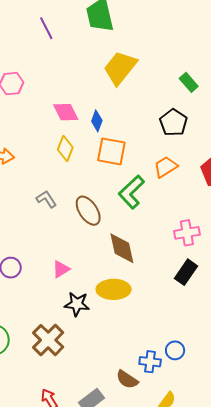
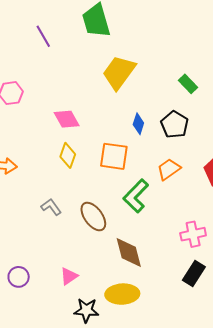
blue diamond: (97, 121) -> (138, 124), moved

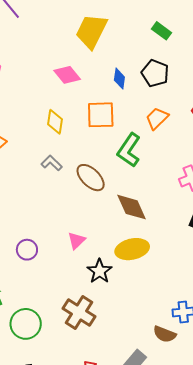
pink diamond: (67, 119) -> (67, 75), moved
gray L-shape: (51, 207) -> (52, 163), moved
black star: (86, 310) -> (99, 271), turned -30

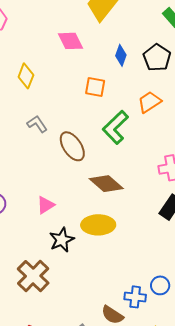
orange square: (101, 115) -> (95, 87), size x0.7
yellow diamond: (55, 122) -> (26, 76), moved
brown diamond: (132, 207) -> (106, 184), turned -36

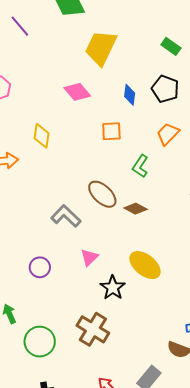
gray L-shape: (37, 124) -> (66, 216), moved, size x1.4
green L-shape: (115, 127) -> (140, 166), size x0.7
brown diamond: (106, 184) -> (136, 209), moved, size x0.7
yellow ellipse: (98, 225) -> (145, 265), turned 52

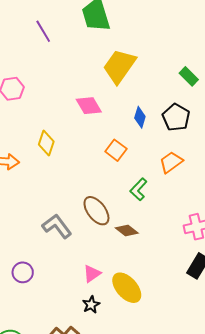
orange square: (111, 131) -> (116, 150), turned 30
pink triangle: (89, 257) -> (92, 274), moved
black star: (113, 288) -> (91, 305), size x0.7

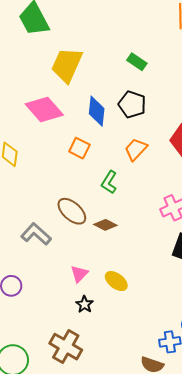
pink diamond: (89, 106) -> (44, 110), size x1.4
blue diamond: (140, 117) -> (97, 111), size x1.4
yellow ellipse: (127, 288) -> (116, 281), size x0.7

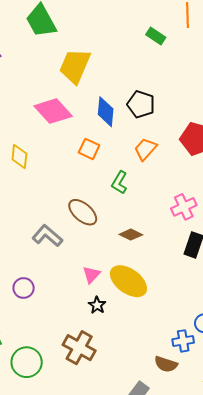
green rectangle: (137, 62) -> (156, 36), moved
brown diamond: (105, 225) -> (131, 235), moved
yellow ellipse: (116, 281) -> (128, 281), size x1.6

